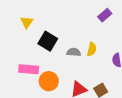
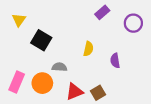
gray semicircle: (74, 52) -> (59, 67), moved
pink rectangle: (29, 69) -> (17, 82), moved, turned -72

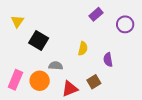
brown square: (98, 93) -> (94, 82), moved

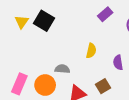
black square: (39, 40) -> (44, 21), moved

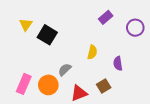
black square: (44, 21) -> (47, 35), moved
gray semicircle: (62, 69) -> (65, 70), turned -48

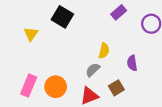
yellow triangle: (26, 25) -> (31, 34), moved
black square: (47, 35) -> (62, 17), moved
gray semicircle: (65, 70) -> (93, 70), moved

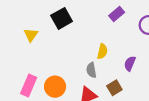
black square: (62, 17) -> (62, 18), turned 30
purple semicircle: (132, 63) -> (130, 64), turned 32
gray semicircle: (93, 70) -> (91, 70), turned -56

